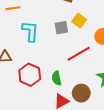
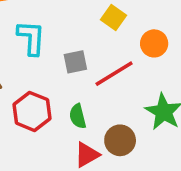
gray square: (61, 28) -> (75, 62), moved

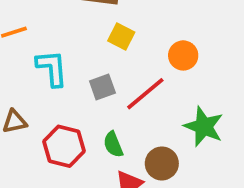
yellow square: (113, 18) -> (121, 37), moved

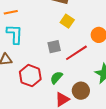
cyan L-shape: (52, 68) -> (15, 34), moved
green semicircle: (113, 144) -> (56, 78), turned 56

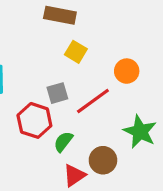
red hexagon: (30, 76) -> (34, 120), moved

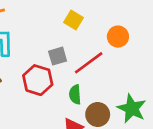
green star: (140, 132) -> (132, 109), moved
green semicircle: (63, 142) -> (75, 95), moved, turned -42

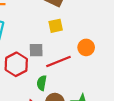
yellow square: (74, 20) -> (56, 26), turned 32

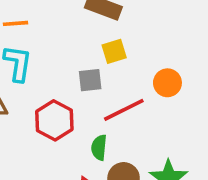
gray square: (36, 50) -> (90, 80), moved

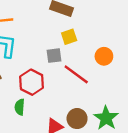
red line: (124, 110) -> (76, 74), turned 64
green semicircle: (99, 147) -> (20, 107), moved

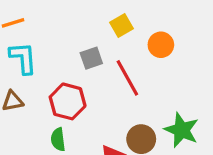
yellow square: (69, 37) -> (122, 25), moved
red line: (76, 74) -> (127, 78), turned 36

